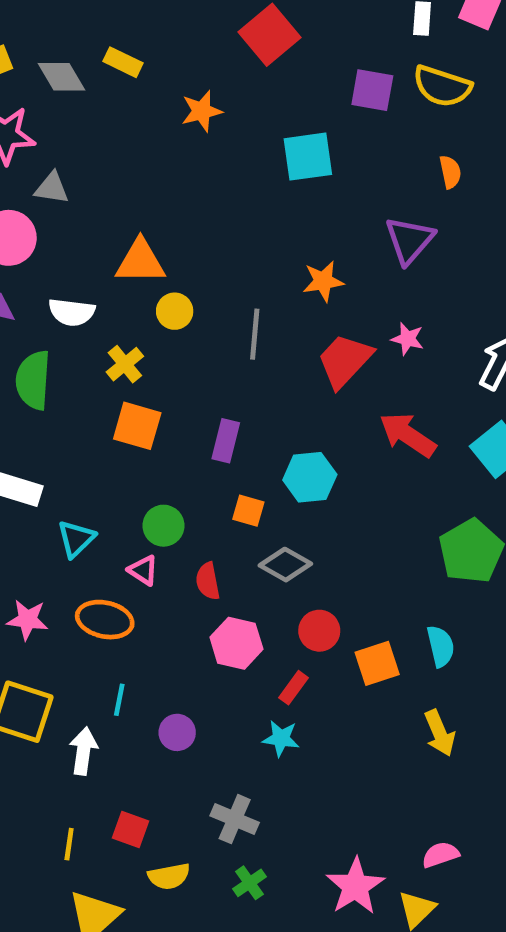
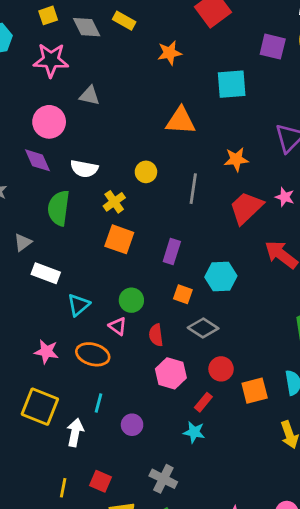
gray triangle: (52, 188) -> (90, 96), moved
orange triangle: (140, 261) -> (181, 121), moved

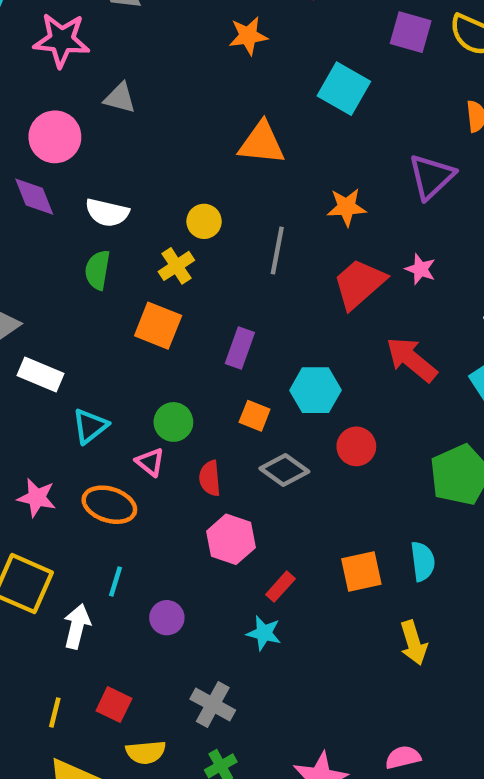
cyan square: (232, 84) -> (344, 89), turned 32
yellow cross: (114, 202) -> (176, 266), moved
green semicircle: (59, 208) -> (97, 270), moved, size x0.7
red circle: (221, 369) -> (356, 446), moved

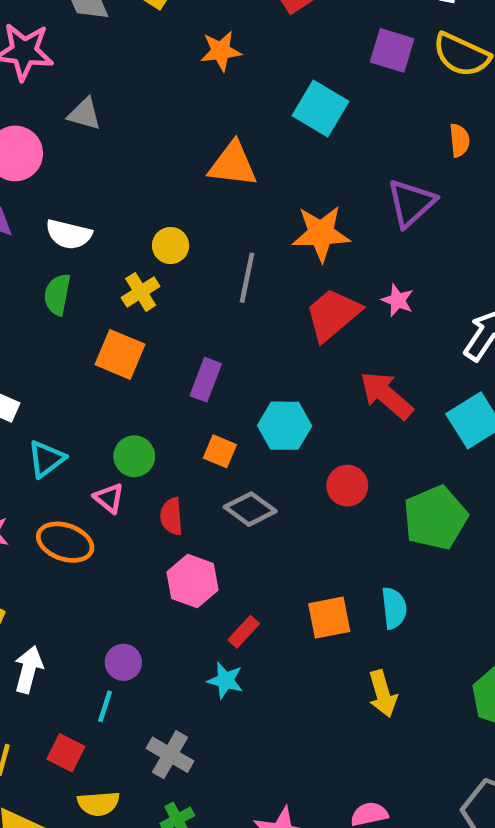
orange star: (347, 207) -> (321, 233), size x1.4
red circle: (356, 446) -> (347, 486), moved
cyan line: (116, 582) -> (105, 706), moved

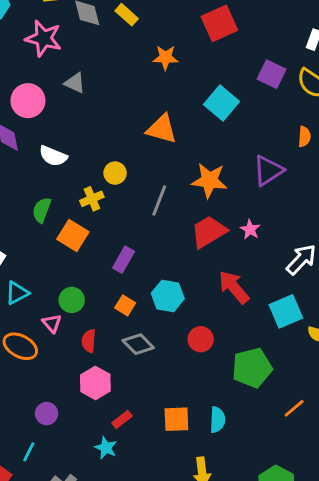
green semicircle: (57, 295) -> (42, 210), moved
purple circle: (123, 662) -> (47, 414), moved

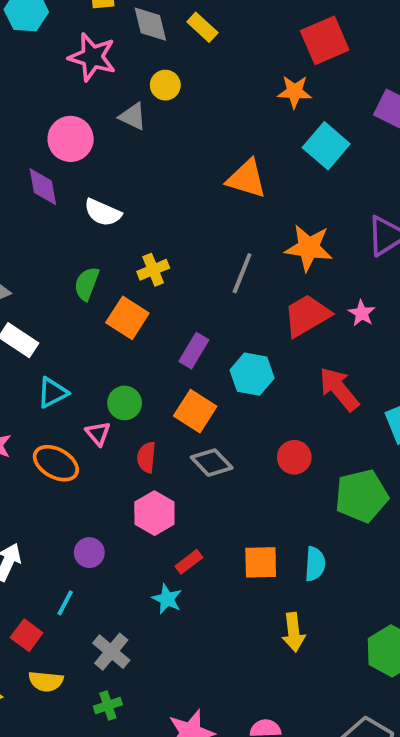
orange star: (165, 58) -> (295, 92), moved
yellow circle: (115, 173) -> (165, 85), moved
cyan hexagon: (168, 296) -> (252, 374), moved
orange square: (125, 305) -> (195, 411), size x1.5

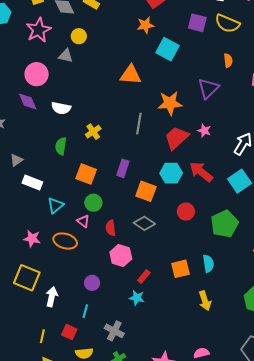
pink star: (92, 57) -> (39, 30), turned -30
orange square: (127, 318) -> (86, 174), moved
cyan hexagon: (252, 374) -> (171, 173), moved
orange square: (195, 411) -> (146, 191), moved

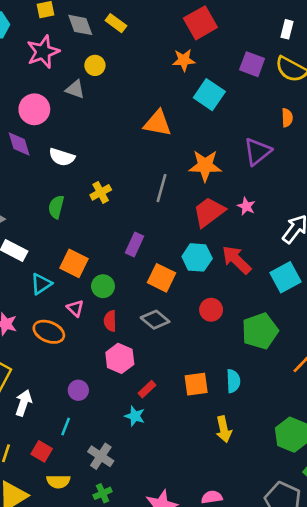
orange square: (86, 174) -> (74, 263), moved
green circle: (93, 203) -> (103, 286), moved

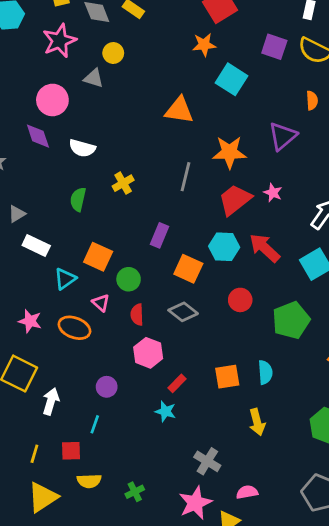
red square: (42, 451) -> (71, 451), turned -30
gray cross: (101, 456) -> (207, 461), moved

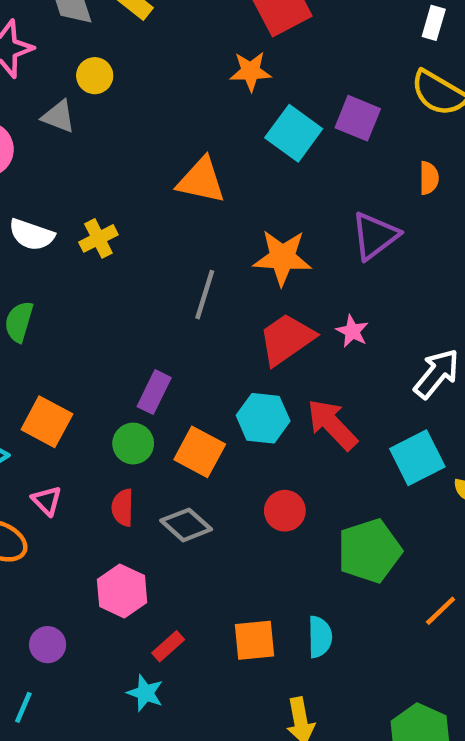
purple square: (274, 47) -> (358, 118), moved
yellow cross: (123, 183) -> (98, 238), moved
green circle: (129, 279) -> (133, 444), moved
red semicircle: (137, 315) -> (123, 508), moved

